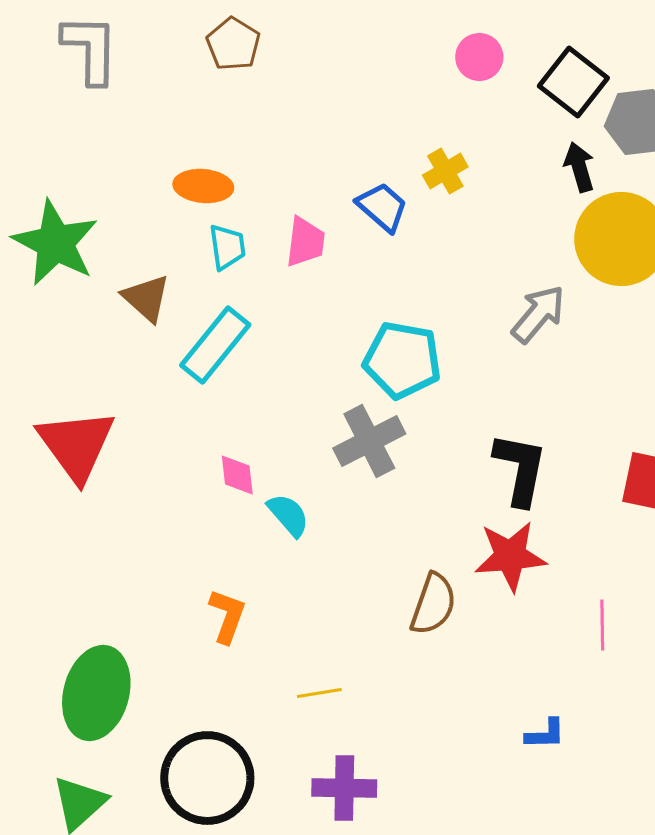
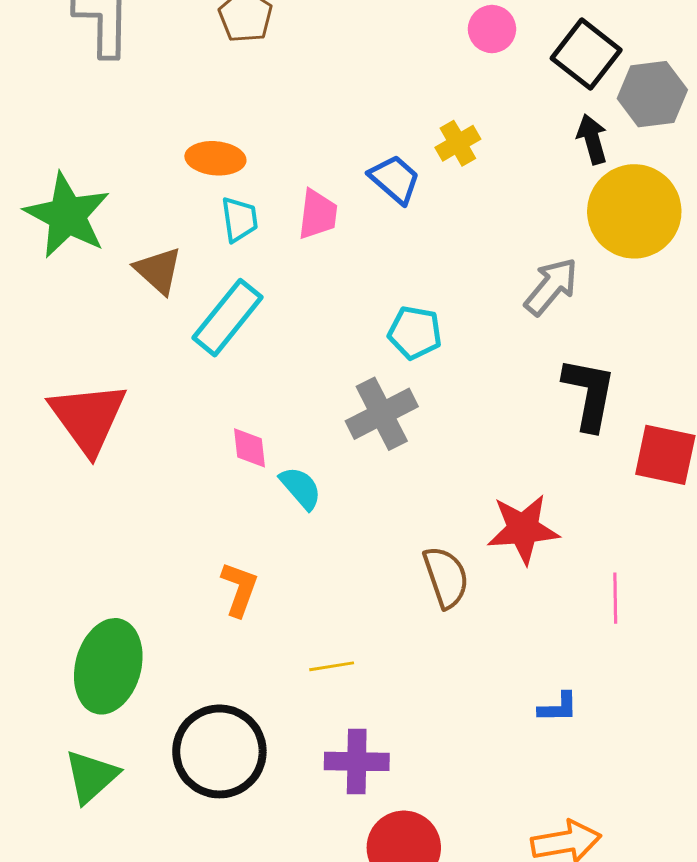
cyan pentagon: (402, 360) -> (415, 333), size x0.7
black L-shape: (520, 469) -> (589, 394), moved
brown semicircle: (433, 604) -> (446, 577), turned -38

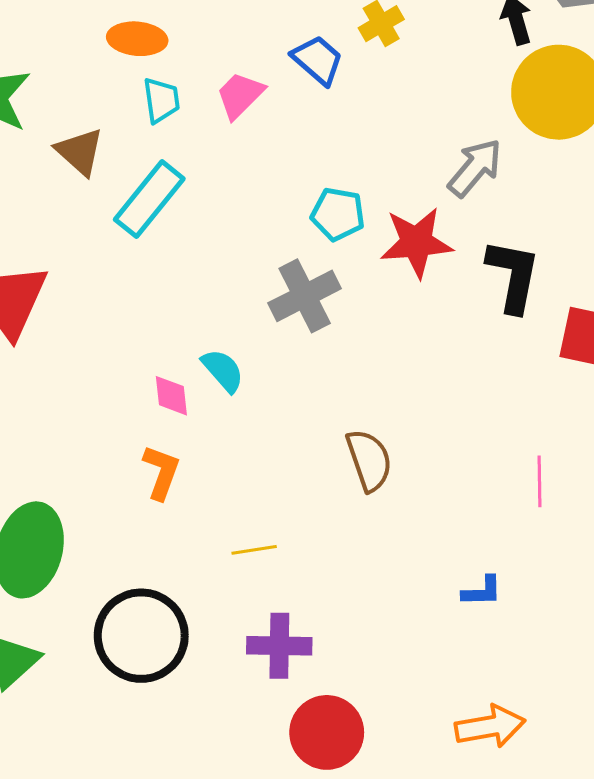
pink trapezoid: (318, 214) -> (240, 95), turned -142
pink diamond: (250, 448) -> (171, 396), moved
red star: (523, 529) -> (416, 242), moved

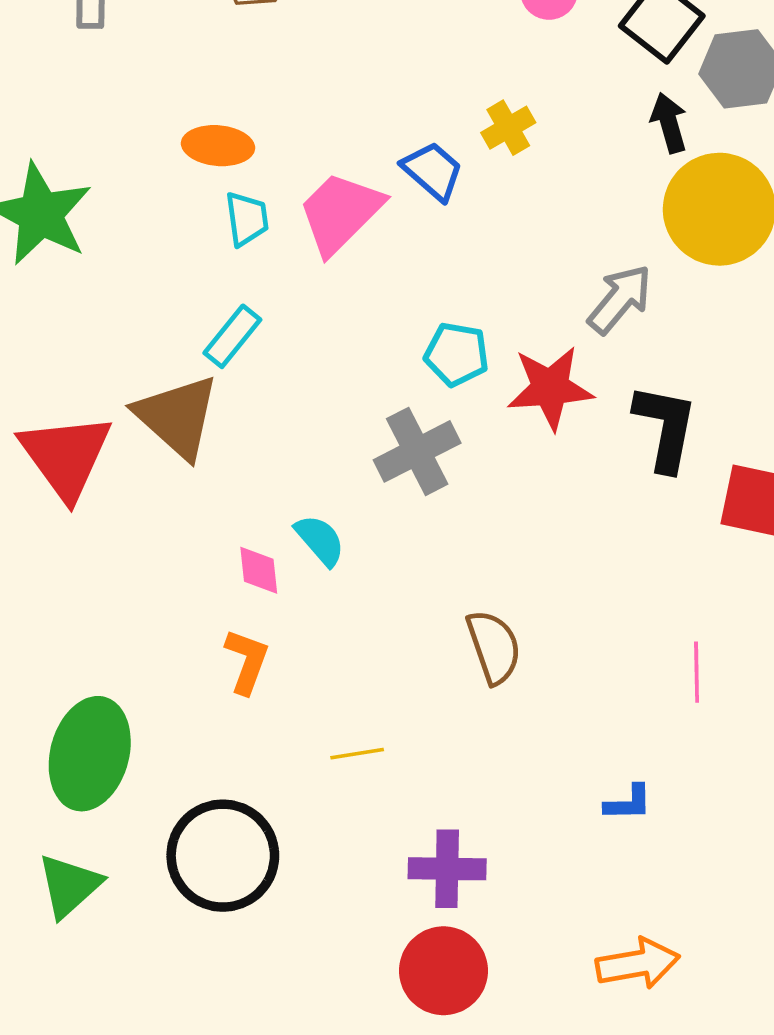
pink trapezoid: (240, 95) -> (340, 213), size x1.5
brown triangle: (80, 152) -> (177, 417), moved, size x1.5
cyan rectangle: (149, 199) -> (232, 336), size x0.7
purple cross: (279, 646) -> (447, 869), moved

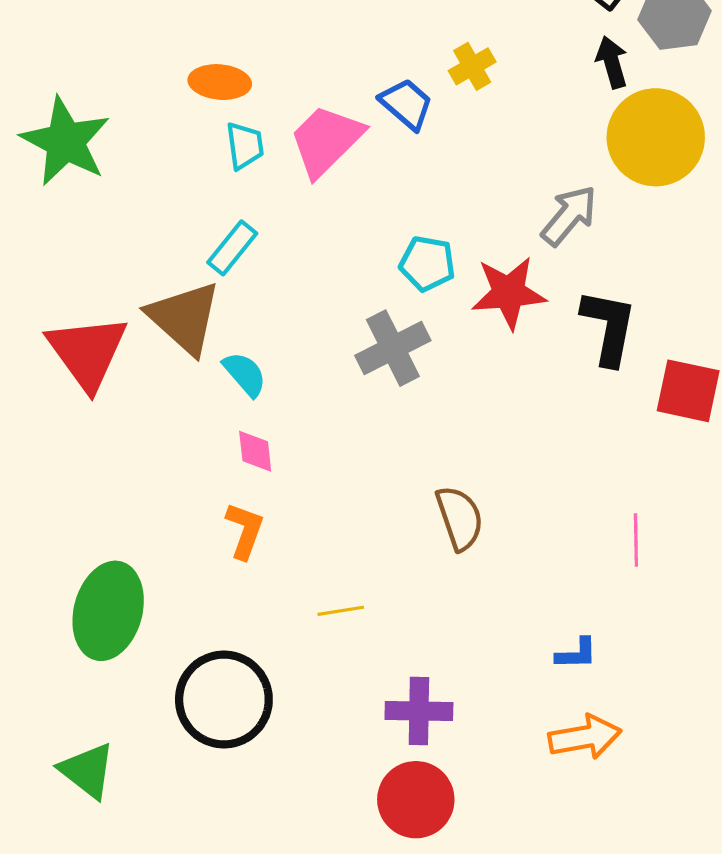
cyan semicircle: (320, 540) -> (245, 374), moved
green triangle: (69, 886) -> (87, 770), moved, turned -40
orange arrow: (638, 964) -> (585, 737), moved

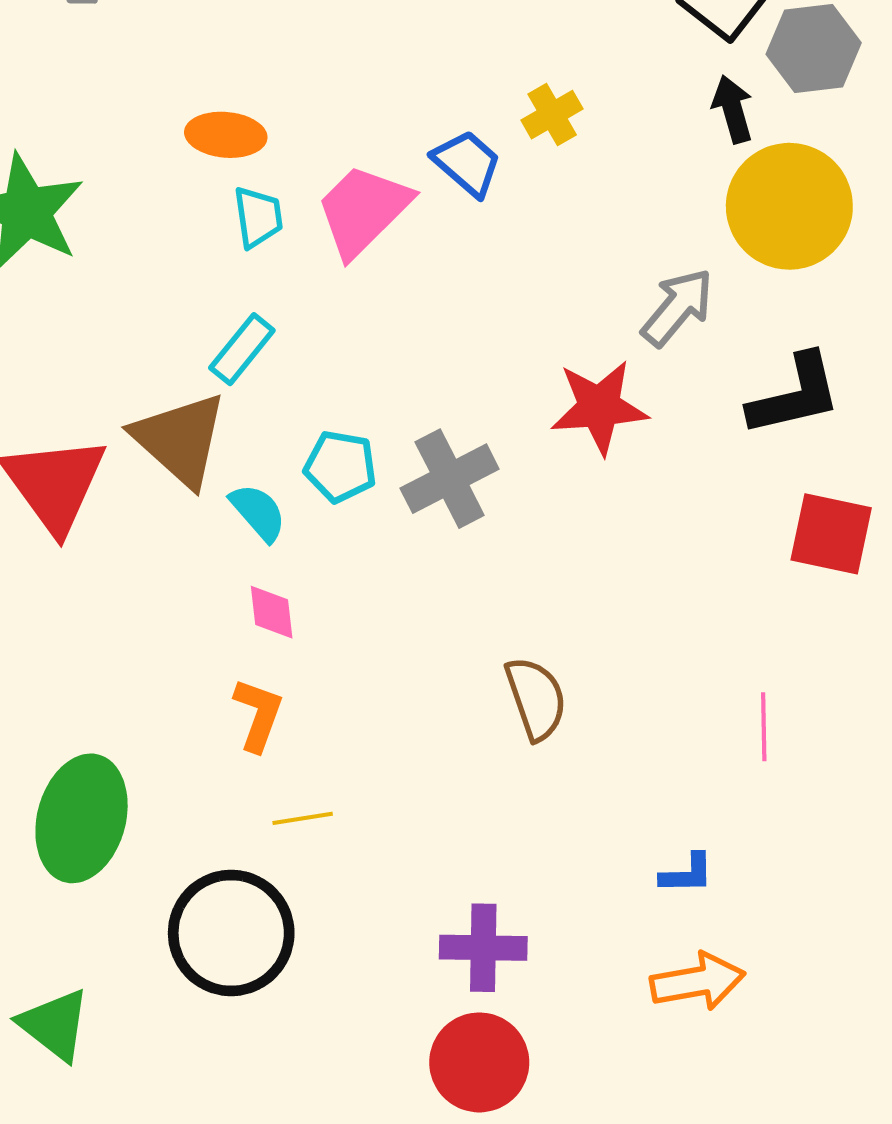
cyan pentagon: (427, 264) -> (340, 466), moved
black L-shape: (609, 327) -> (795, 395), moved, turned 66
yellow line: (341, 611) -> (303, 818), moved

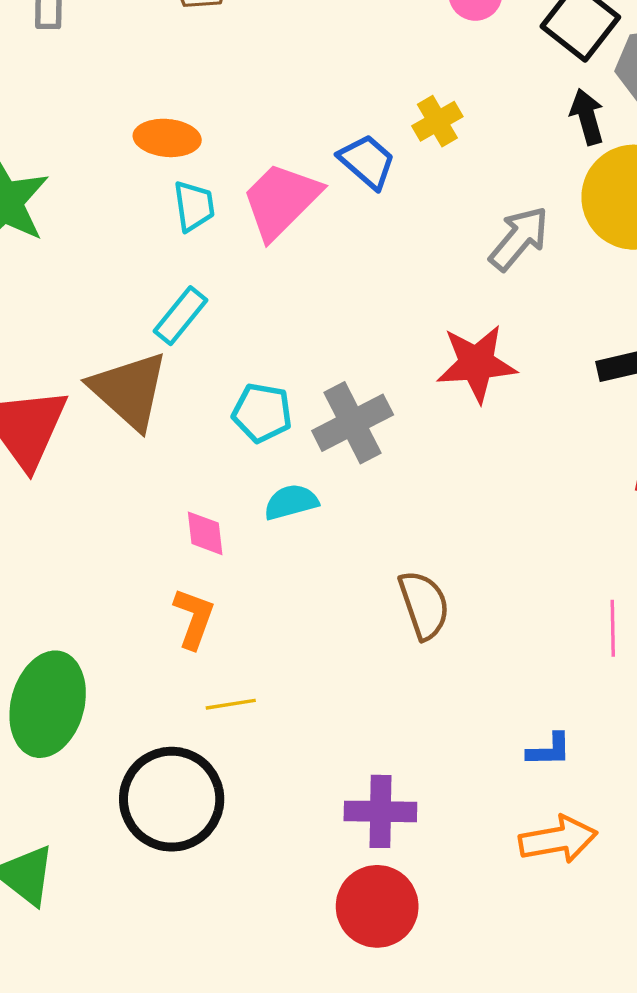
gray arrow: (677, 307) -> (519, 238), moved
cyan semicircle: (258, 512) -> (291, 502), moved, turned -64

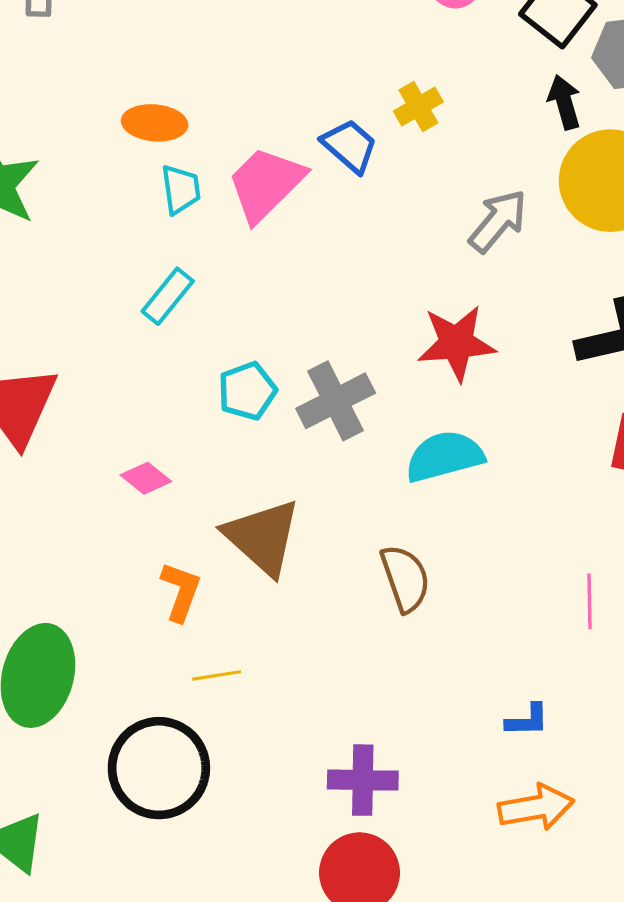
brown triangle: (129, 390) -> (262, 537), moved
cyan pentagon: (262, 413) -> (247, 391), turned -30
cyan semicircle: (291, 502) -> (444, 456), moved, size x1.5
pink diamond: (205, 533) -> (146, 478), moved, turned -45

